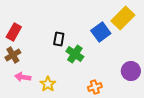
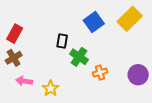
blue square: (101, 32) -> (94, 22), moved
orange cross: (95, 87) -> (100, 73), moved

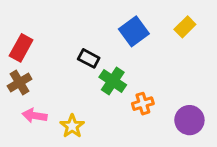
yellow rectangle: (130, 19) -> (185, 27), size x0.6
black rectangle: (62, 41) -> (89, 58), turned -72
purple circle: (138, 75) -> (189, 120), moved

